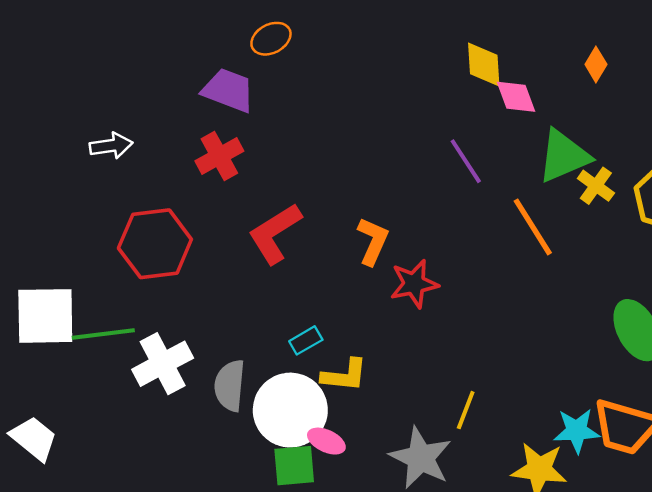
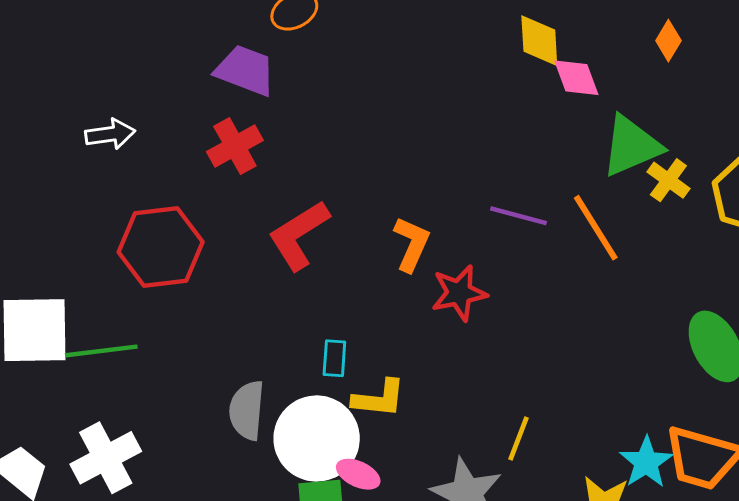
purple line: (466, 161) -> (519, 216), moved, turned -42
cyan rectangle: (306, 340) -> (334, 358), turned -56
white cross: (163, 364) -> (106, 458), moved
cyan star: (577, 431) -> (646, 462), turned -30

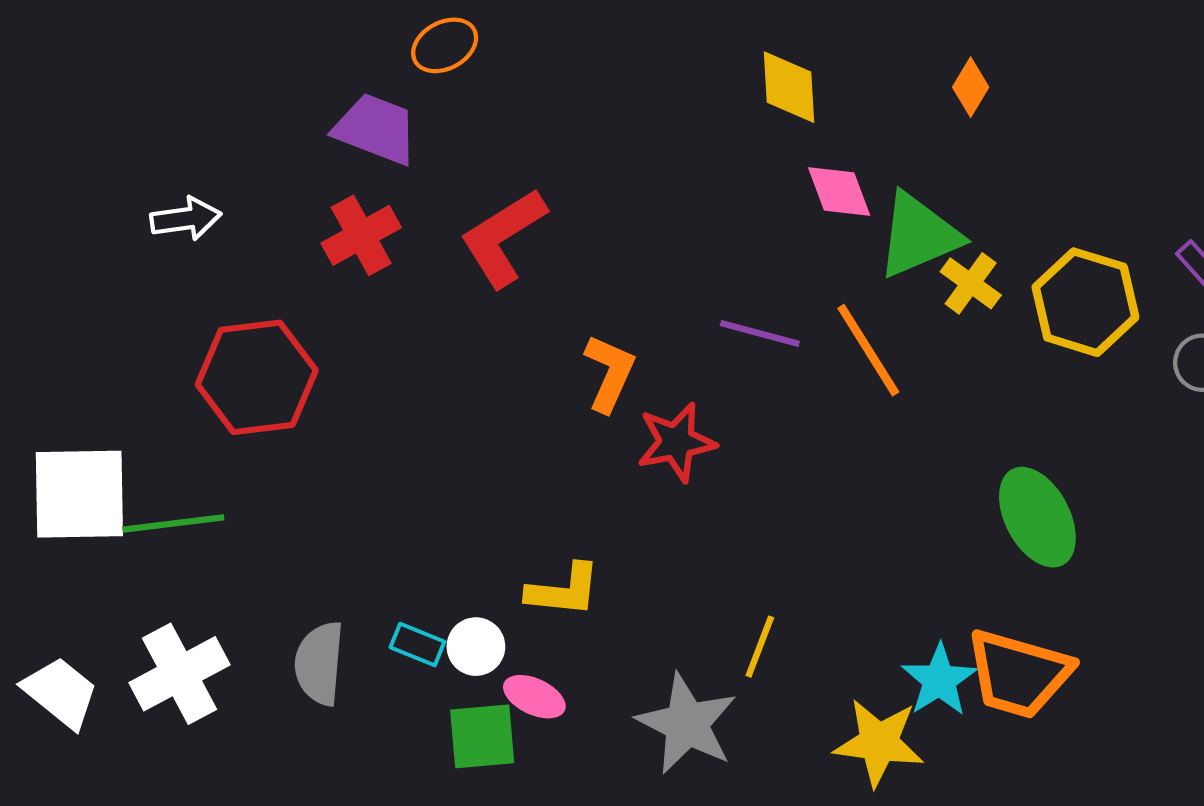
pink diamond: (576, 78) -> (839, 192), moved
red L-shape: (299, 235) -> (503, 237), moved
cyan rectangle: (334, 358) -> (417, 644), moved, turned -72
gray semicircle: (247, 410) -> (319, 663), moved
white circle: (317, 439) -> (476, 647), size x0.5

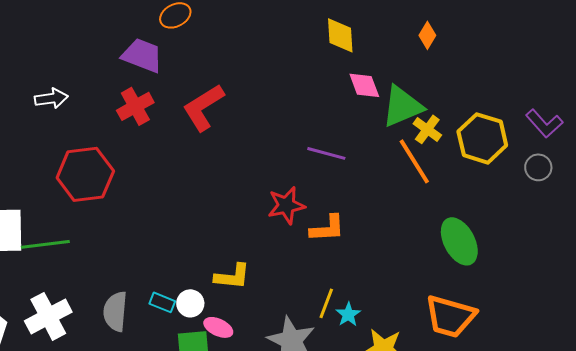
orange line: (868, 350) -> (414, 161), moved
orange L-shape: (610, 373) -> (327, 228), moved, turned 63
cyan star: (939, 680) -> (348, 314), moved, size x0.7

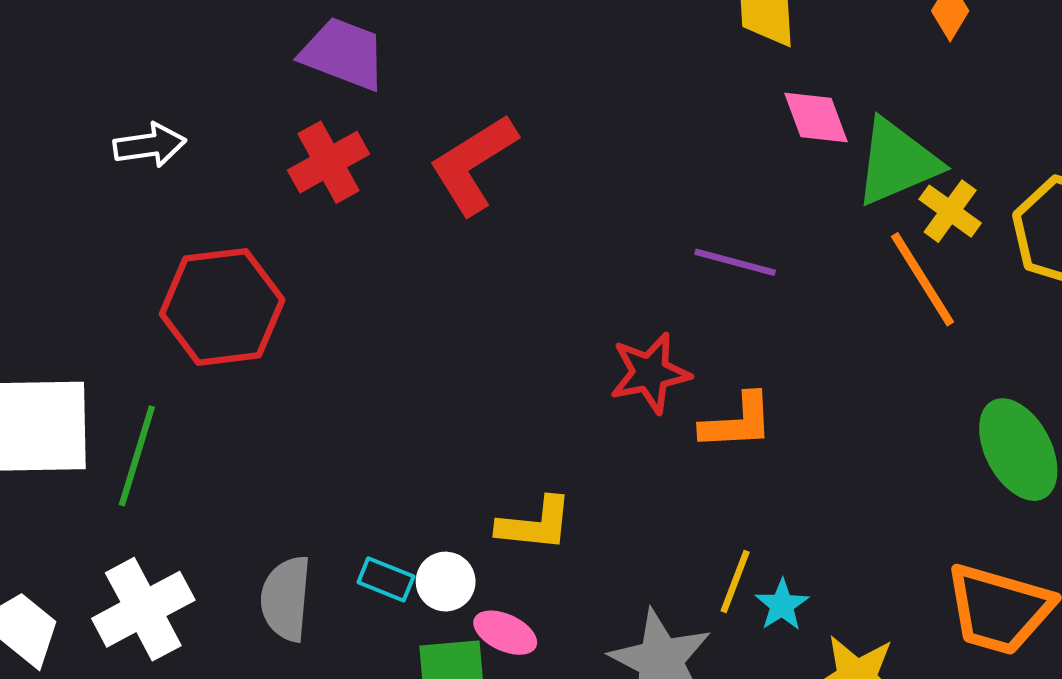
green line: (45, 244) -> (137, 456), turned -66

